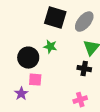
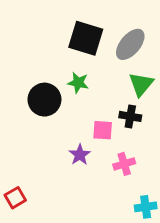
pink square: (35, 80) -> (103, 130), moved
purple star: (21, 94) -> (80, 155), moved

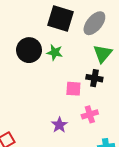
black circle: (44, 100) -> (29, 50), moved
purple star: (80, 155) -> (59, 125), moved

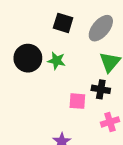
black square: (61, 19) -> (63, 23), size x0.7
pink cross: (90, 114) -> (110, 122), moved

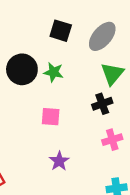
black cross: (101, 89) -> (102, 104), turned -30
pink square: (77, 101) -> (51, 117), moved

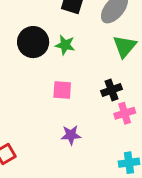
black cross: (102, 104) -> (112, 90), moved
purple star: (59, 161) -> (71, 135), turned 30

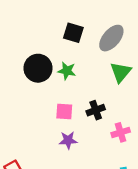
black cross: (112, 90) -> (96, 110), moved
purple star: (71, 135) -> (68, 140), moved

